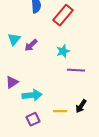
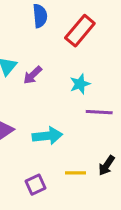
cyan arrow: (32, 95) -> (47, 136), moved

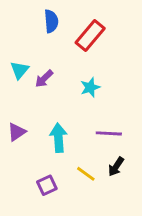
purple line: (99, 112) -> (109, 133), moved
cyan arrow: (47, 136) -> (58, 138), turned -88
yellow line: (75, 173) -> (86, 174), turned 36

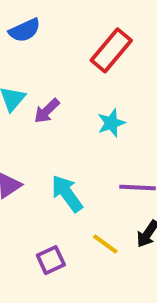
blue semicircle: (51, 21) -> (25, 30), moved, turned 70
cyan arrow: (58, 138) -> (67, 194), turned -32

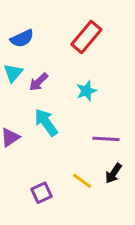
blue semicircle: (25, 30) -> (22, 38), moved
cyan arrow: (67, 194) -> (46, 122), moved

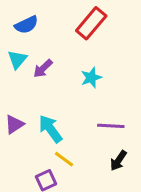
cyan arrow: (46, 122) -> (50, 129), moved
yellow line: (82, 181) -> (64, 159), moved

